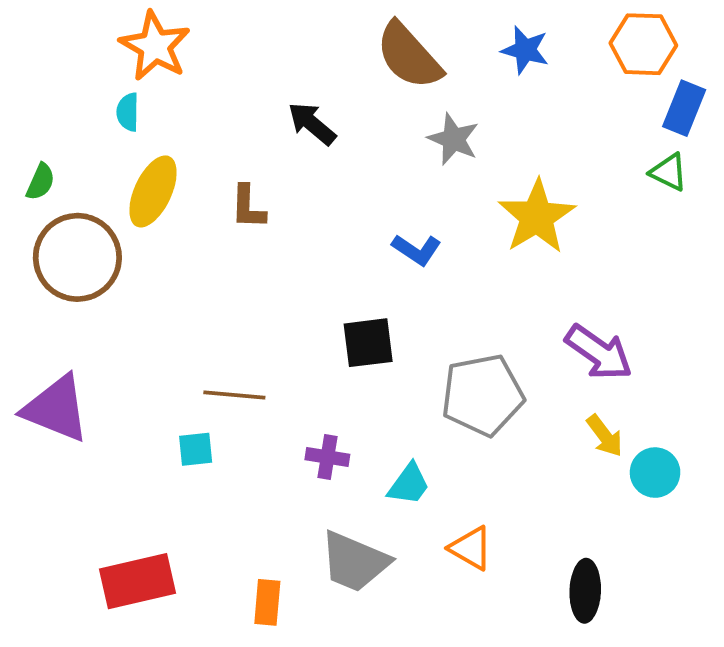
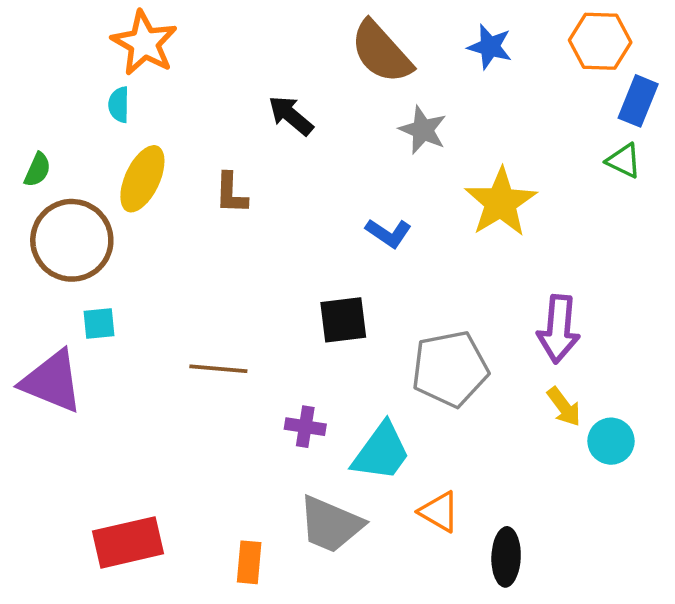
purple arrow: (599, 352) -> (559, 329), turned 60
cyan square: (196, 449) -> (99, 324), moved
cyan trapezoid: (409, 484) -> (381, 452), size x1.5
black ellipse: (585, 591) -> (506, 557), moved

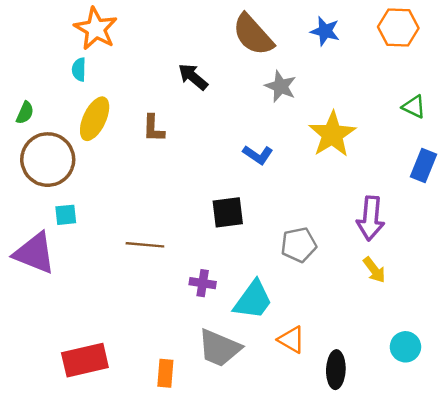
blue rectangle: (638, 101) -> (423, 166), moved
gray pentagon: (450, 369) -> (299, 245), size x0.7
cyan circle: (611, 441) -> (405, 347), moved

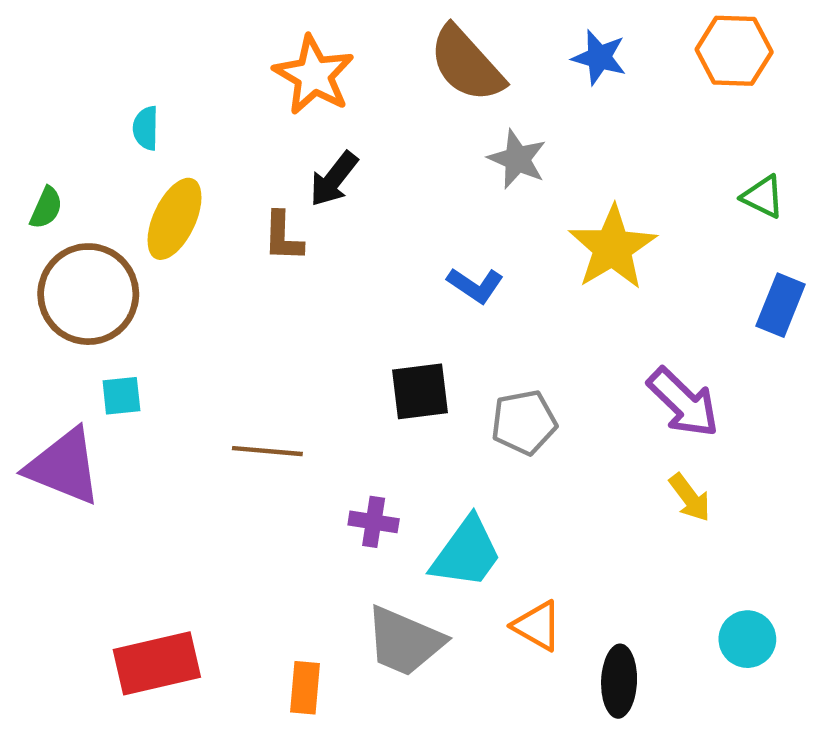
orange star: (96, 29) -> (314, 75), moved
black arrow: (193, 77) -> (334, 179), moved, turned -92
purple arrow: (371, 218) -> (683, 402), turned -51
gray pentagon: (299, 245) -> (524, 422), moved

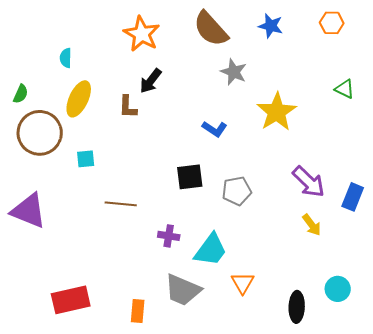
orange hexagon: (734, 51) -> (332, 23), size x0.7
blue rectangle: (781, 305) -> (353, 197), moved
cyan square: (121, 396) -> (86, 159), moved
orange triangle: (537, 626) -> (243, 283), turned 30
black ellipse: (619, 681) -> (297, 307), moved

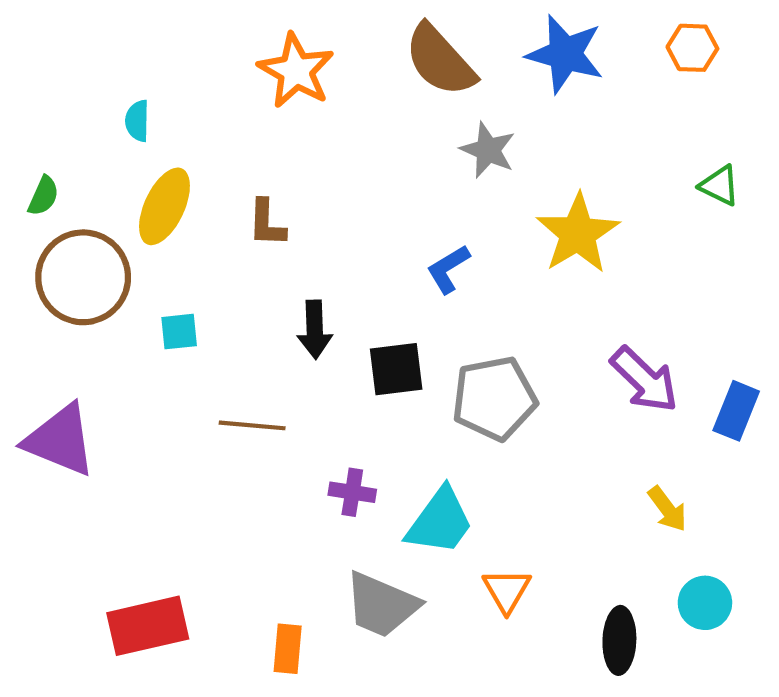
blue star: (271, 26) -> (565, 54), size x1.5
black arrow: (151, 81) -> (315, 329), moved, turned -40
blue L-shape: (215, 129) -> (448, 269), turned 115
gray pentagon: (237, 191) -> (494, 398), size x1.4
yellow arrow: (312, 225) -> (667, 509), moved

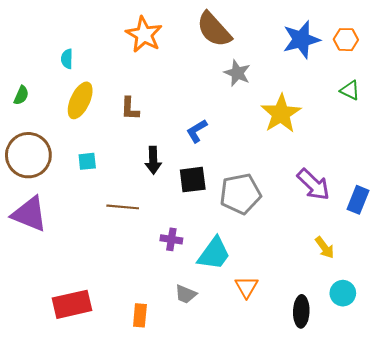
orange hexagon: (692, 48) -> (346, 40), moved
blue star: (565, 54) -> (301, 40), moved, turned -30
blue L-shape: (448, 269) -> (197, 131), moved
brown circle: (83, 277) -> (28, 155), moved
gray trapezoid: (382, 605) -> (186, 294), size x0.6

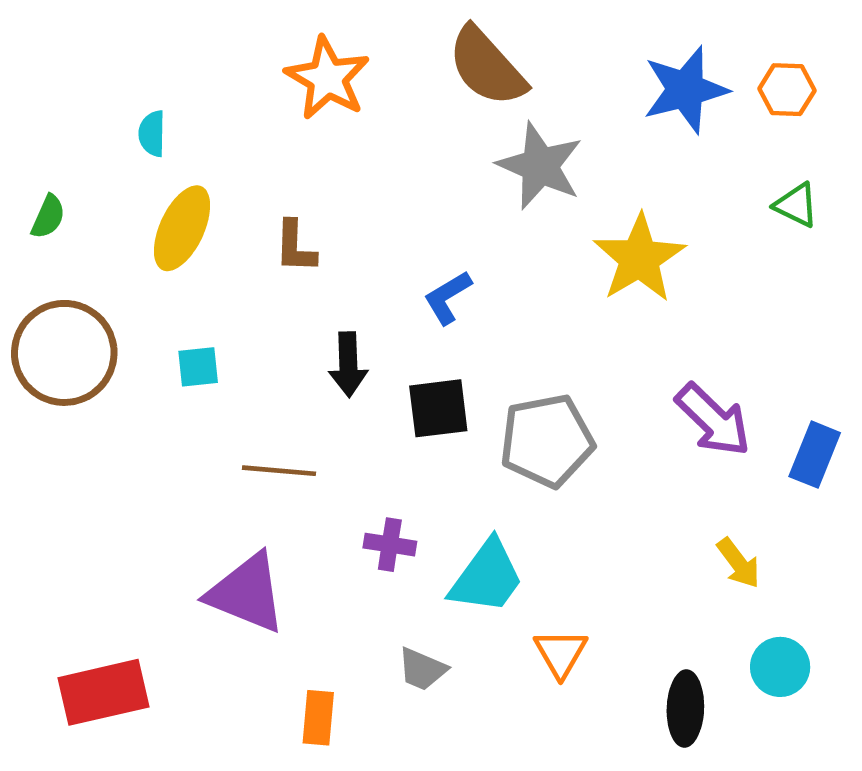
gray star: (237, 73) -> (540, 166), size x1.4
purple triangle: (29, 214) -> (247, 593), moved
red rectangle: (72, 304) -> (104, 692), moved

